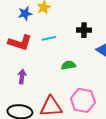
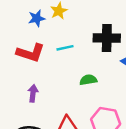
black cross: (84, 30) -> (107, 38), size x1.5

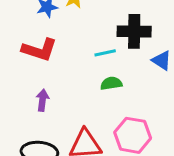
cyan line: (65, 48) -> (105, 53), moved

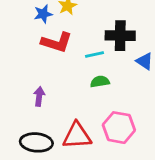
red L-shape: (39, 50) -> (57, 42), moved

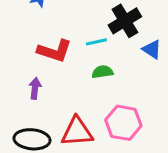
black cross: (120, 36) -> (125, 21), turned -32
red L-shape: (57, 42) -> (54, 51), moved

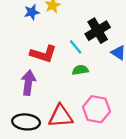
cyan line: (96, 42) -> (76, 47), turned 63
purple arrow: (35, 88) -> (28, 83), size x1.5

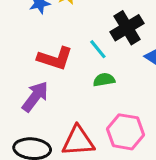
purple arrow: (28, 83) -> (35, 97), turned 30

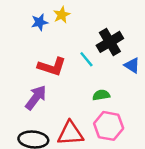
green semicircle: (104, 80) -> (101, 95), moved

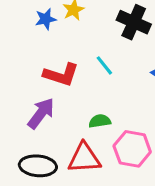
black cross: (110, 42) -> (134, 22), moved, turned -35
green semicircle: (101, 95) -> (100, 121), moved

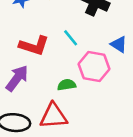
pink hexagon: (132, 149) -> (94, 66), moved

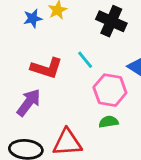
green semicircle: (67, 85) -> (109, 122), moved

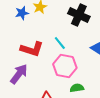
pink hexagon: (110, 90) -> (65, 66), moved

